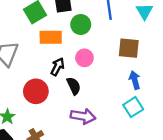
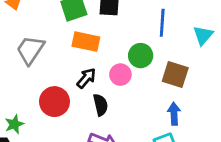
green circle: (81, 24) -> (141, 56), moved

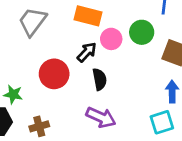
pink circle: (120, 75) -> (111, 39), moved
green star: (14, 124) -> (13, 94), turned 30

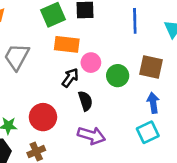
green circle: (142, 32) -> (118, 76), moved
red circle: (54, 74) -> (43, 117), moved

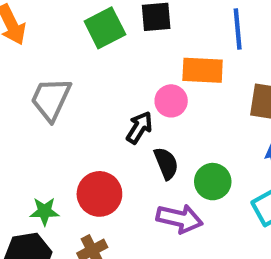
orange rectangle: (67, 44) -> (203, 70), moved
green circle: (118, 76) -> (213, 182), moved

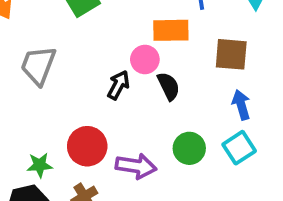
black semicircle: (166, 163) -> (169, 86), moved
green circle: (213, 182) -> (189, 148), moved
purple arrow: (180, 219) -> (136, 166), moved

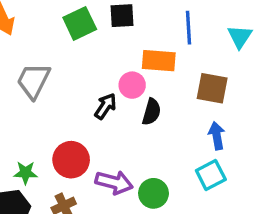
black semicircle: (169, 86) -> (151, 112), turned 36
green circle: (189, 148) -> (153, 193), moved

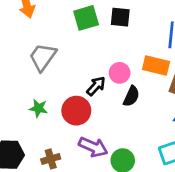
orange rectangle: (159, 61) -> (156, 66), moved
red circle: (71, 160) -> (76, 111), moved
green star: (26, 173) -> (38, 108), moved

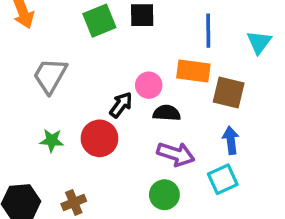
black semicircle: (131, 96) -> (167, 113), turned -105
purple arrow: (93, 147) -> (176, 154), moved

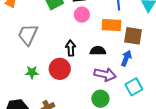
pink circle: (149, 85) -> (82, 15), moved
black arrow: (121, 105) -> (71, 48), turned -35
blue arrow: (231, 140) -> (126, 58), moved, turned 35

